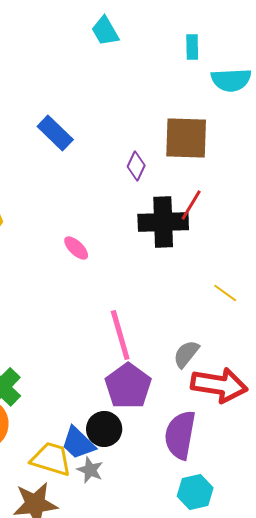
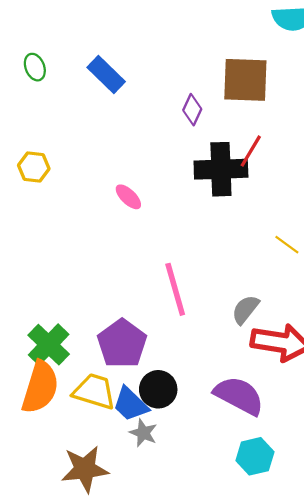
purple pentagon: (128, 386) -> (122, 344), moved
purple semicircle: (180, 435) -> (239, 396), turned 108
yellow trapezoid: (51, 459) -> (94, 391), moved

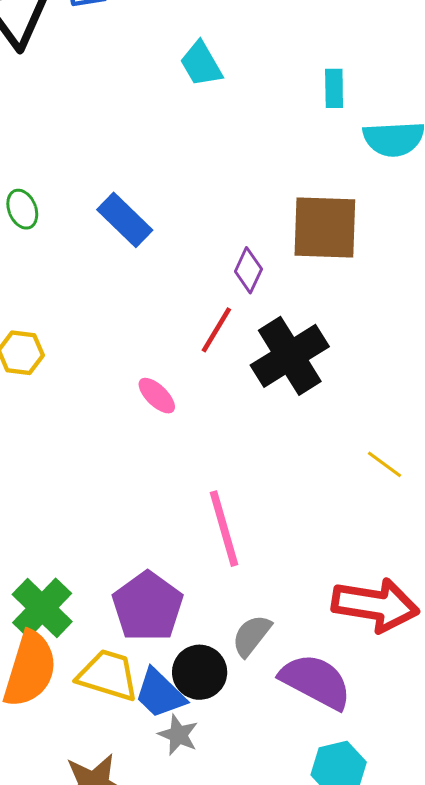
red line: (251, 151) -> (216, 330), moved
black cross: (221, 169) -> (290, 356), turned -30
gray semicircle: (245, 310) -> (252, 636), moved

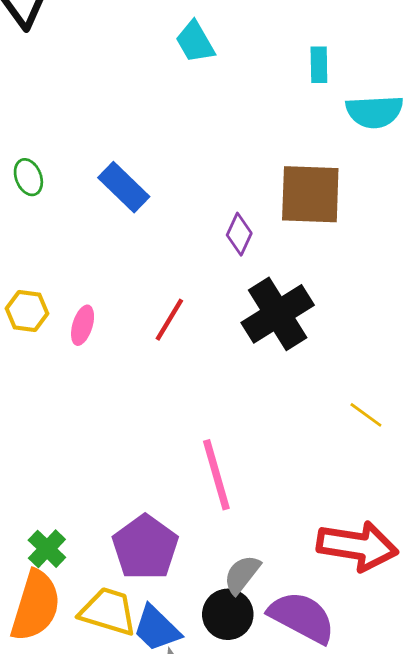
red line: (216, 330) -> (169, 320), moved
pink ellipse: (157, 396) -> (83, 325), moved, turned 63
green cross: (42, 608) -> (47, 549), size x0.7
black circle: (200, 672) -> (228, 614), moved

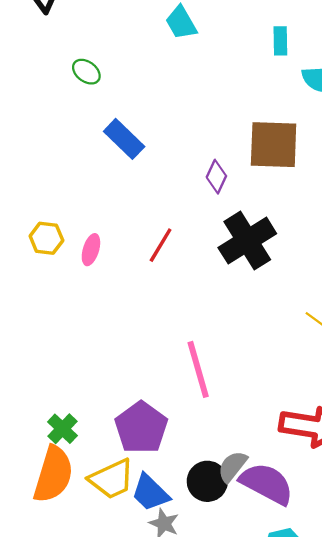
green ellipse: (28, 177) -> (86, 72), moved, turned -32
gray semicircle: (242, 574) -> (232, 466), moved
yellow trapezoid: (108, 611) -> (111, 479), turned 138

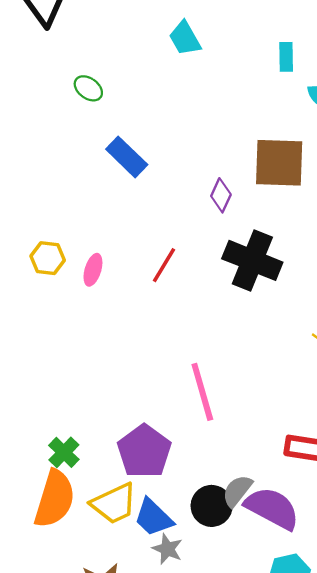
black cross: (247, 241) -> (252, 260), turned -36

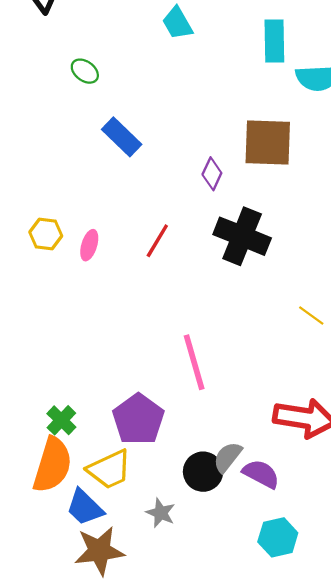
cyan rectangle: (286, 57) -> (274, 41), size x1.5
purple semicircle: (272, 508) -> (261, 474), size x0.7
blue trapezoid: (153, 518) -> (85, 507), moved

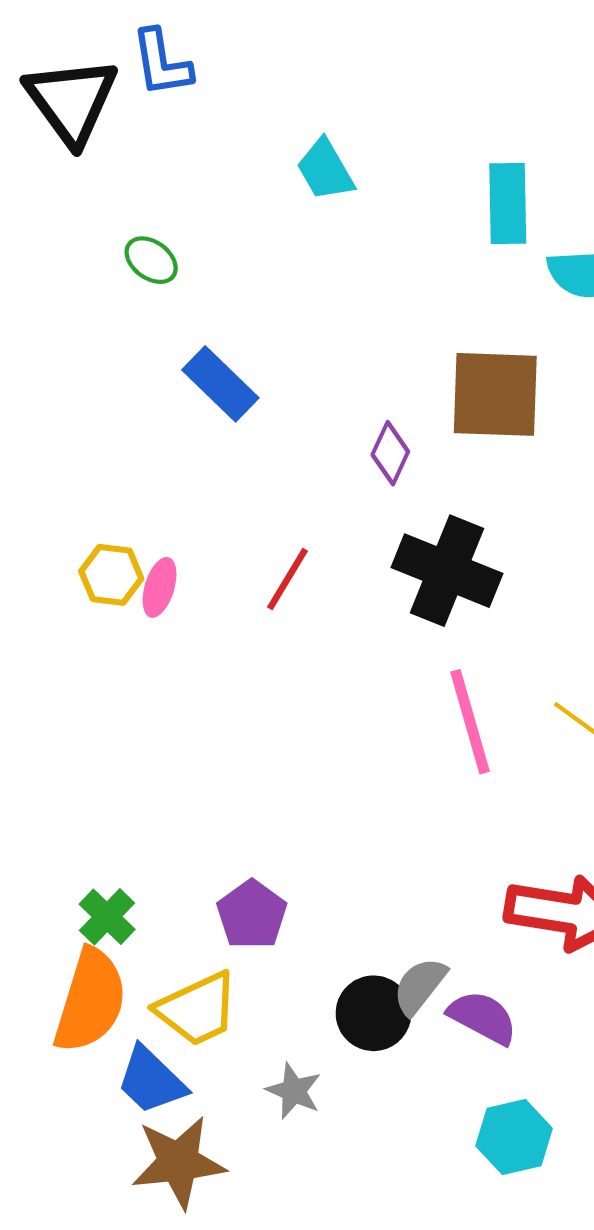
yellow hexagon: (46, 234) -> (111, 575), moved
pink line: (194, 362) -> (470, 722), moved
purple pentagon: (138, 419) -> (252, 915), size x0.7

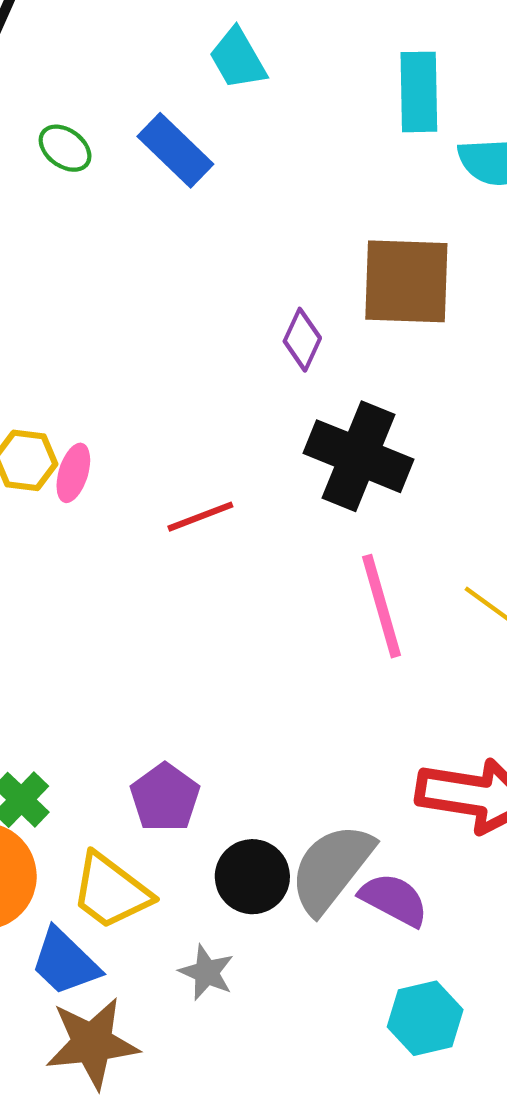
blue rectangle: (220, 384) -> (175, 150), moved
red line: (287, 579) -> (200, 517), moved, turned 38
gray semicircle: (420, 986) -> (331, 868), size x1.6
yellow trapezoid: (197, 1009) -> (111, 891), turned 62
black circle: (374, 1013) -> (252, 877), moved

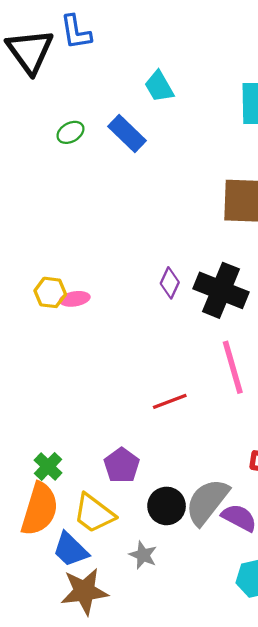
green ellipse: (65, 148) -> (70, 132), turned -65
purple diamond: (302, 340) -> (170, 283), moved
pink ellipse: (73, 473) -> (75, 299), turned 64
red line: (200, 517) -> (170, 401), moved

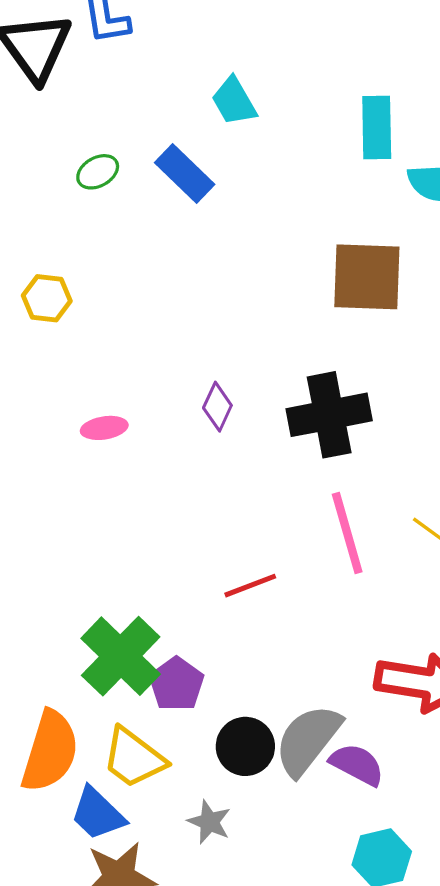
purple diamond: (170, 283) -> (217, 407), moved
black cross: (221, 290) -> (329, 415), turned -33
yellow hexagon: (50, 292) -> (47, 298), moved
green cross: (48, 466) -> (121, 656), moved, size x1.8

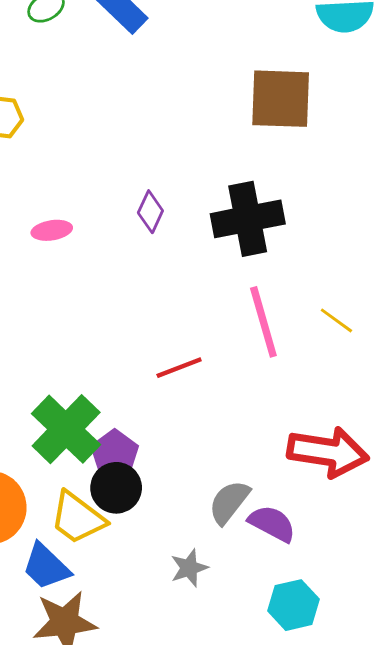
gray semicircle: (308, 740) -> (229, 502), size x0.7
black circle: (245, 746) -> (116, 488), moved
gray star: (209, 822) -> (189, 568), moved, turned 30

